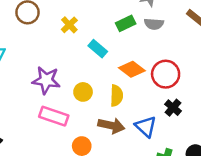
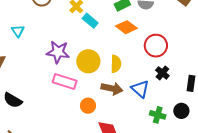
cyan rectangle: (98, 49) -> (90, 21), moved
orange diamond: (132, 69) -> (126, 27), moved
yellow circle: (83, 92) -> (88, 61), size x1.5

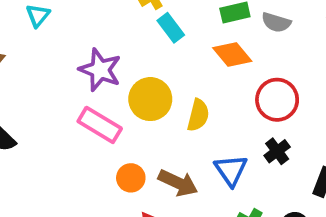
brown arrow: (112, 88) -> (178, 183), moved

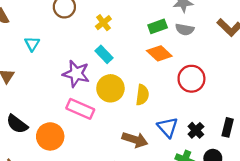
cyan rectangle: (171, 28) -> (104, 54), moved
black cross: (277, 151) -> (196, 130), moved
orange circle: (131, 178) -> (50, 136), moved, size x1.5

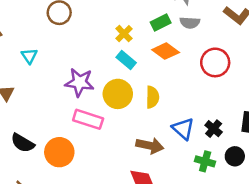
yellow cross: (103, 23) -> (124, 34), moved
cyan rectangle: (104, 54) -> (126, 60), moved
red circle: (191, 79) -> (215, 62), moved

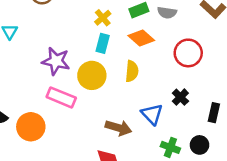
cyan rectangle: (126, 60) -> (103, 43), turned 60
yellow semicircle: (152, 97) -> (132, 71), moved
black cross: (214, 129) -> (180, 97), moved

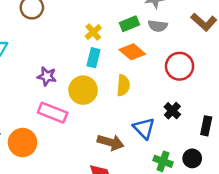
purple star: (56, 61) -> (47, 76), size x0.7

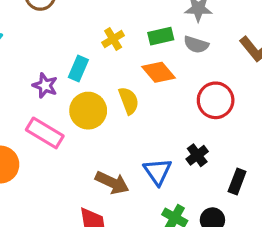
cyan rectangle: (93, 58) -> (78, 69), moved
yellow semicircle: (123, 85) -> (129, 101), moved, turned -35

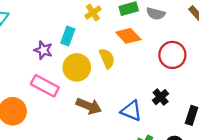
blue triangle: (158, 172) -> (131, 111), turned -30
brown arrow: (112, 183) -> (89, 106), moved

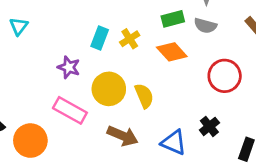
yellow cross: (93, 13) -> (130, 39), moved
cyan rectangle: (68, 36) -> (100, 38), moved
yellow semicircle: (107, 58) -> (144, 96), moved

